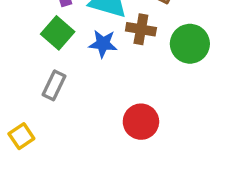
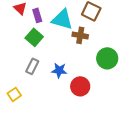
blue star: (103, 44) -> (59, 70), moved
green circle: (190, 44) -> (107, 58), moved

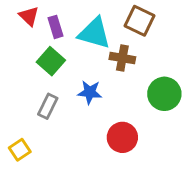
blue star: (59, 70) -> (90, 92), moved

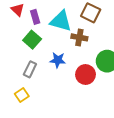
red circle: (122, 137) -> (85, 74), moved
yellow square: (20, 150) -> (22, 95), moved

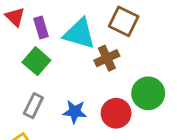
brown cross: (79, 37) -> (107, 58), turned -35
blue star: (58, 60) -> (75, 112), moved

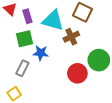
green square: (36, 61) -> (24, 39), turned 36
blue star: (75, 112) -> (41, 53), moved

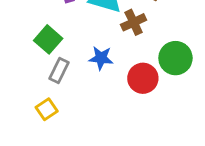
green square: (24, 39) -> (48, 39), moved, turned -36
blue star: (41, 53) -> (101, 58), moved

